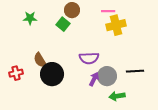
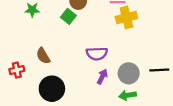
black line: (135, 71) -> (159, 70), moved
black circle: (52, 74) -> (52, 89), moved
gray circle: (107, 76) -> (129, 73), moved

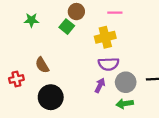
yellow cross: (126, 17) -> (105, 37), moved
purple semicircle: (97, 54) -> (109, 64), moved

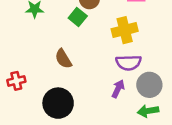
brown semicircle: (42, 65) -> (63, 59), moved

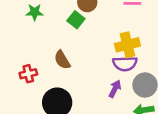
yellow cross: (125, 30) -> (127, 45), moved
red cross: (16, 81) -> (28, 74), moved

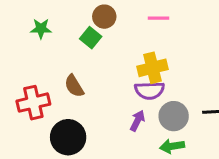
red cross: (28, 74) -> (33, 103), size x1.5

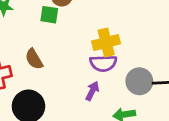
green square: (91, 38) -> (49, 15), turned -30
gray circle: (174, 116) -> (139, 81), moved

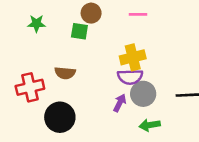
brown semicircle: (34, 59) -> (65, 73), turned -54
gray circle: (139, 81) -> (143, 94), moved

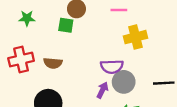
yellow cross: (133, 57) -> (135, 37), moved
red cross: (30, 87) -> (21, 59), moved

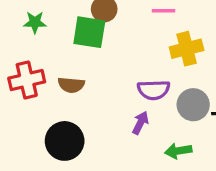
green square: (66, 25) -> (89, 32), size x1.5
gray circle: (124, 82) -> (193, 105), moved

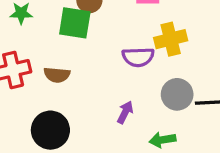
purple semicircle: (154, 90) -> (138, 57), moved

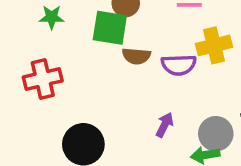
brown semicircle: (57, 75) -> (136, 56), moved
gray circle: (177, 94) -> (216, 134), moved

